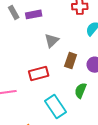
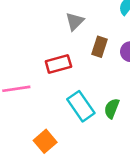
green semicircle: (81, 91) -> (112, 108), moved

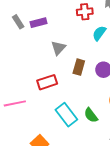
green semicircle: (112, 108) -> (91, 115), turned -56

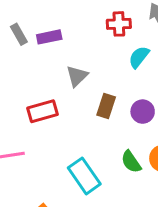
red rectangle: (47, 82) -> (43, 111), moved
green semicircle: (91, 115) -> (131, 162), moved

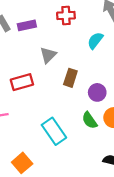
red cross: (119, 24) -> (66, 16), moved
purple circle: (143, 112) -> (97, 92), moved

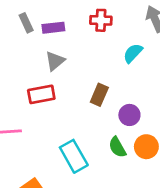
gray triangle: (48, 55) -> (55, 61), moved

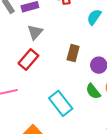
red rectangle: (41, 94) -> (28, 60), turned -30

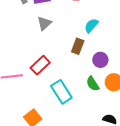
cyan semicircle: (94, 17) -> (91, 26), moved
red rectangle: (28, 60) -> (40, 65), moved

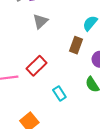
cyan rectangle: (61, 92) -> (59, 94), size x0.6

